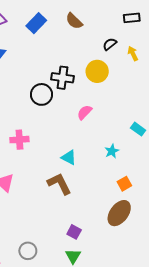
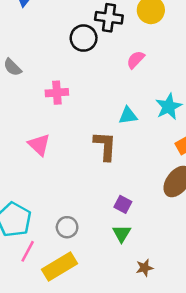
cyan star: (112, 151) -> (169, 107), size x1.5
cyan triangle: (69, 157) -> (128, 115), moved, turned -35
brown L-shape: (59, 184) -> (105, 146), turned 30

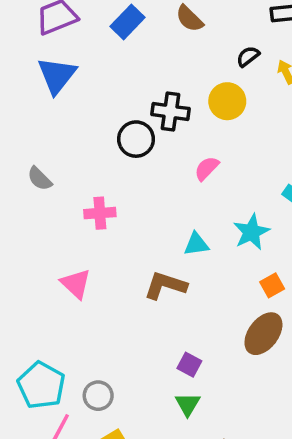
brown L-shape: (105, 146) -> (165, 285), turned -76
gray circle: (67, 227) -> (98, 396), moved

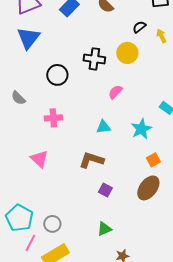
black circle: (136, 139) -> (57, 75), moved
cyan triangle: (196, 244) -> (103, 127), moved
purple square: (189, 365) -> (105, 190), moved
green triangle: (188, 404) -> (104, 229), turned 35

